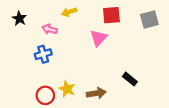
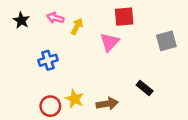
yellow arrow: (69, 12) -> (77, 26), moved, turned 136
gray square: (149, 20) -> (166, 41), moved
pink arrow: (50, 29) -> (55, 18), moved

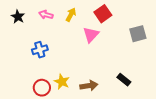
red square: (124, 17) -> (103, 14), turned -30
yellow arrow: (77, 26) -> (71, 15), moved
black rectangle: (145, 88) -> (124, 80), moved

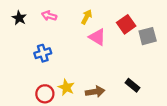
red square: (103, 14) -> (126, 24), moved
yellow arrow: (71, 15) -> (87, 17), moved
pink triangle: (91, 35) -> (97, 37), turned -42

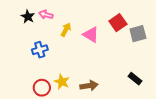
yellow arrow: (87, 17) -> (66, 30), moved
black star: (19, 18) -> (28, 17), moved
black rectangle: (133, 85) -> (135, 79), moved

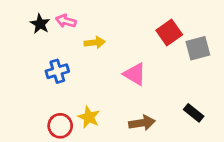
yellow arrow: (66, 30) -> (95, 43), turned 56
pink triangle: (91, 35) -> (135, 74), moved
brown arrow: (89, 86) -> (142, 123), moved

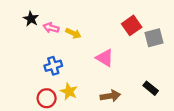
pink arrow: (66, 21) -> (51, 28), moved
yellow arrow: (95, 43) -> (73, 33), turned 32
blue cross: (57, 71) -> (53, 66), moved

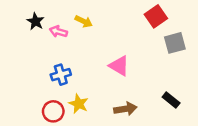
red square: (132, 25) -> (156, 16), moved
yellow arrow: (73, 33) -> (84, 21), moved

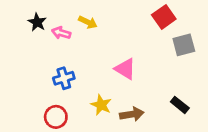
yellow star: (79, 104) -> (101, 105), moved

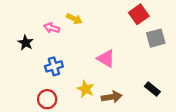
black star: (37, 22) -> (26, 43), moved

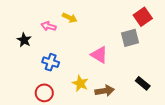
red square: (139, 14) -> (143, 17), moved
gray square: (156, 38) -> (130, 38), moved
blue cross: (54, 66) -> (51, 62), turned 35

